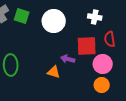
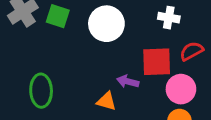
red semicircle: (110, 39) -> (192, 51), turned 70

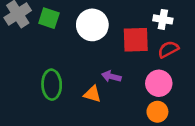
white cross: (169, 18) -> (163, 19), moved
red square: (157, 62) -> (136, 40), moved
green ellipse: (41, 91) -> (52, 85), moved

